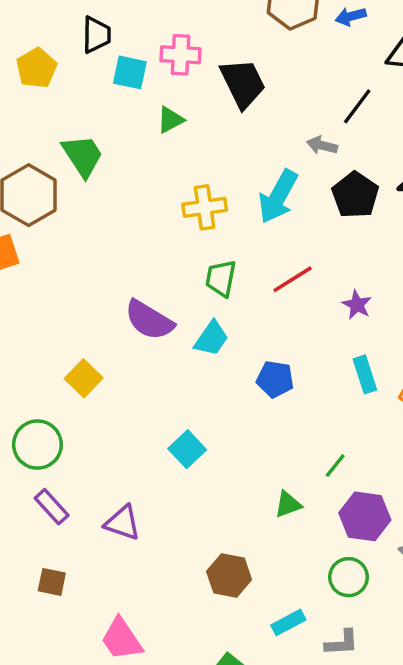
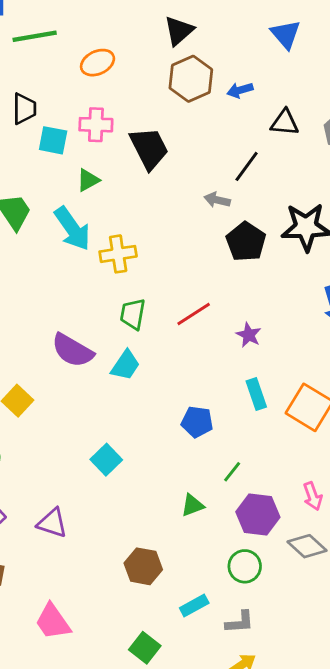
cyan arrow: (278, 197) -> (72, 229), moved, turned -63
blue pentagon: (275, 379) -> (197, 422), moved

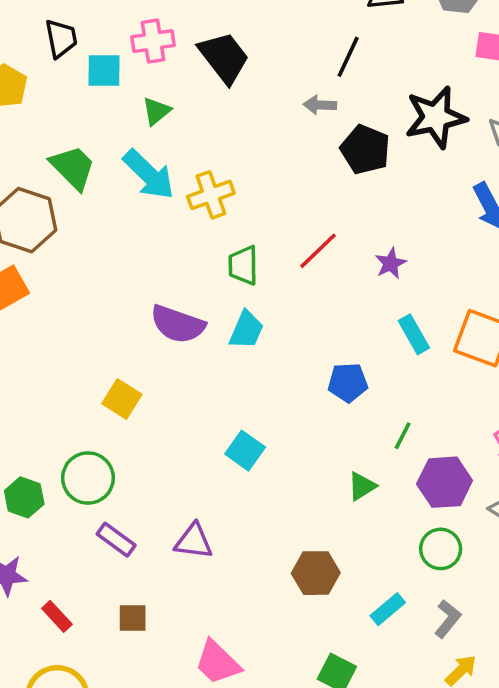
purple star: (249, 335) -> (391, 263), turned 30
gray L-shape: (240, 622) -> (448, 619), turned -36

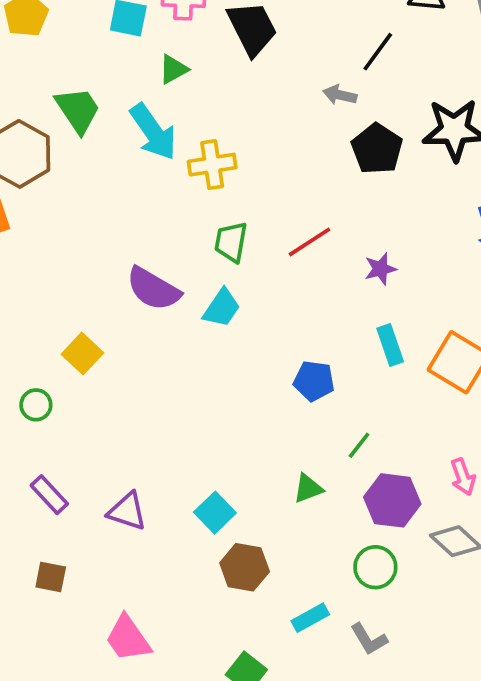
cyan square: (245, 451) -> (215, 513), moved
green circle: (88, 478) -> (36, 405), moved, size x0.6
gray L-shape: (448, 619) -> (369, 639), turned 99

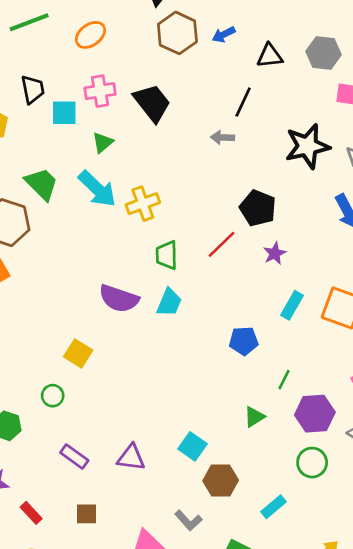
black pentagon: (377, 149) -> (258, 208), moved
cyan rectangle: (390, 345) -> (292, 305), turned 60
gray L-shape: (369, 639) -> (188, 520), moved

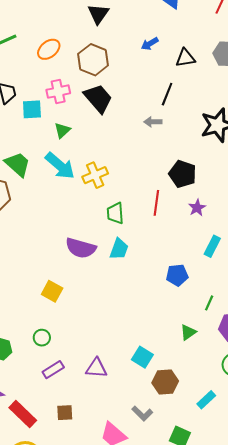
brown hexagon: (177, 33) -> (93, 60), moved
red line: (221, 244) -> (156, 203), turned -35
green circle: (53, 396) -> (42, 338), moved
purple rectangle: (74, 457) -> (53, 370), turned -65
red rectangle: (31, 513) -> (23, 414), size x1.6

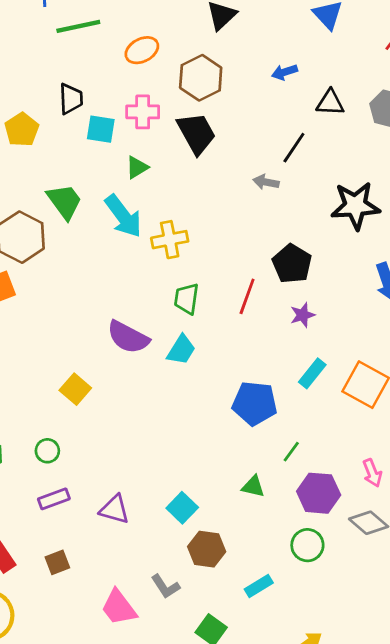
blue pentagon: (177, 275) -> (255, 403), size x1.4
green triangle: (188, 332) -> (253, 486), turned 36
brown square: (65, 413) -> (57, 562), turned -30

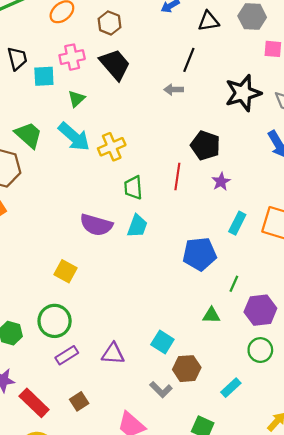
brown hexagon: (201, 78) -> (109, 23), size x0.7
green circle: (47, 451) -> (55, 321), size x1.8
gray L-shape: (165, 586) -> (161, 390), moved

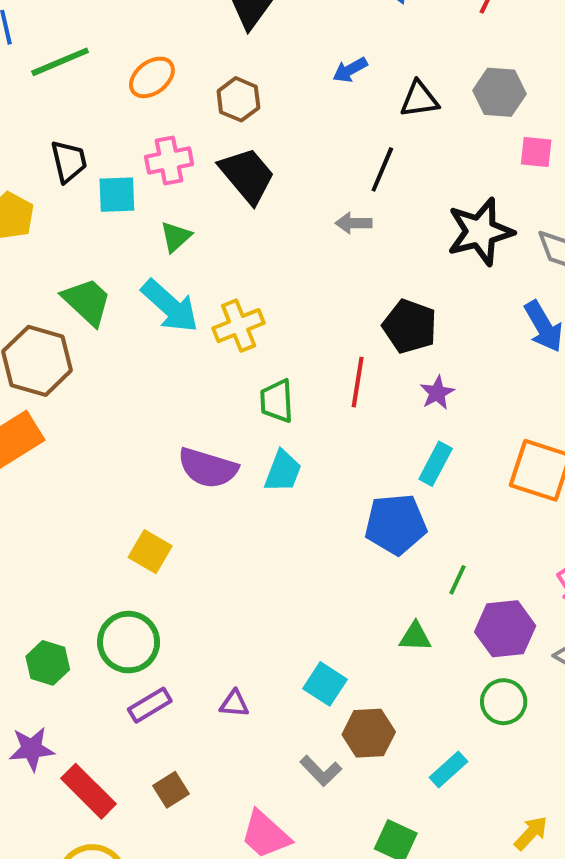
cyan rectangle: (237, 223) -> (436, 464), moved
purple triangle: (113, 354) -> (234, 704), size x0.7

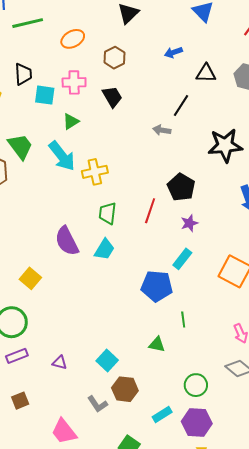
black trapezoid: (247, 175) -> (112, 97), size x0.7
purple semicircle: (208, 468) -> (67, 241), turned 36
green line: (458, 580) -> (183, 319), turned -42
purple hexagon: (505, 629) -> (197, 422), moved

